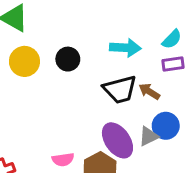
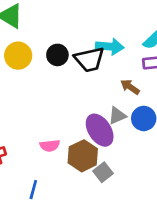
black trapezoid: (120, 89) -> (89, 59), moved
gray triangle: (148, 136) -> (117, 116), moved

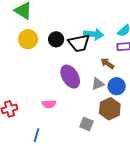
purple ellipse: (100, 130) -> (70, 77), moved
brown hexagon: (83, 156) -> (110, 109), moved
gray square: (103, 172) -> (87, 124), turned -32

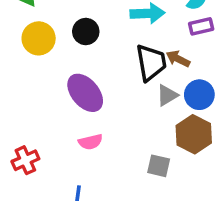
black trapezoid: (79, 43) -> (151, 62), moved, turned -80
purple ellipse: (70, 77) -> (85, 93), moved

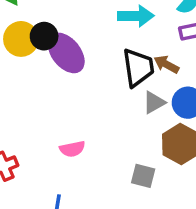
black circle: (86, 32) -> (44, 36), moved
purple ellipse: (85, 93) -> (66, 53), moved

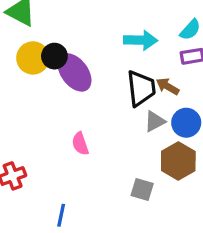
pink semicircle: (72, 149) -> (80, 144), moved, turned 80

